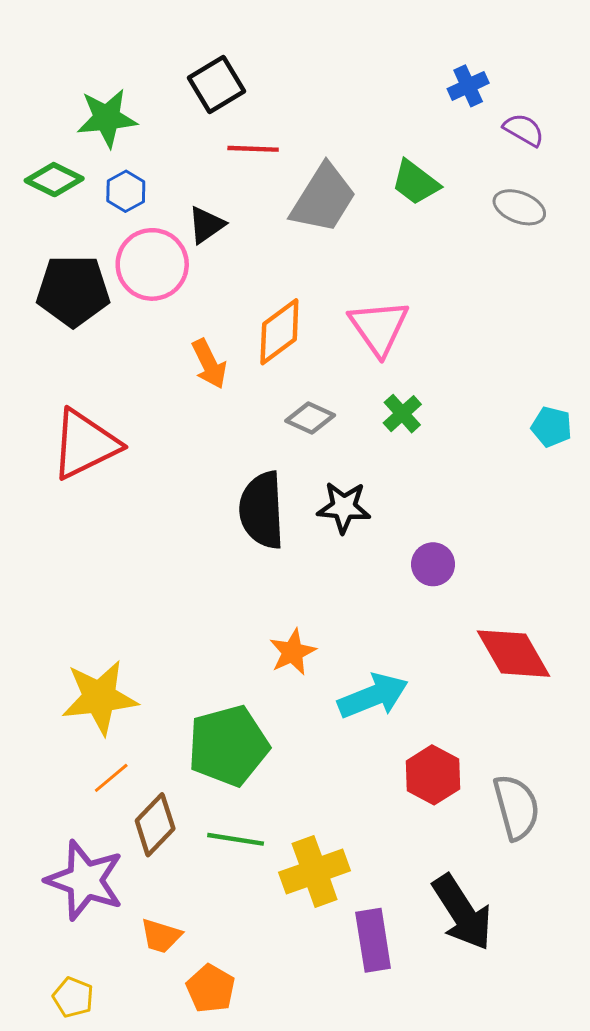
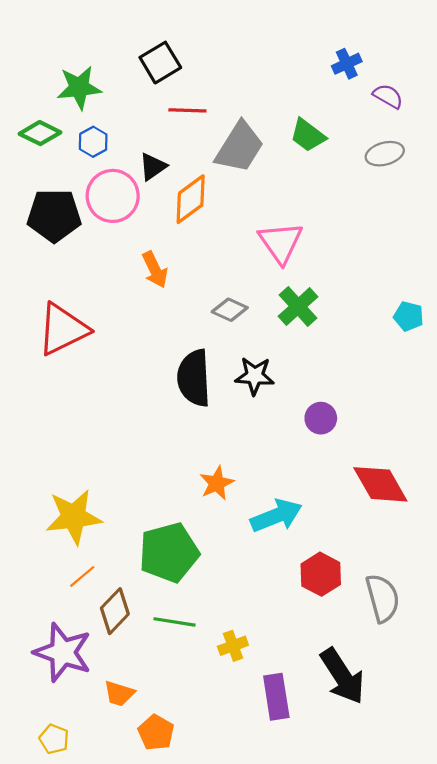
gray ellipse: (519, 207) -> (385, 154), turned -36
orange diamond: (279, 332) -> (191, 199), moved
green cross: (402, 414) -> (298, 306), size x1.4
yellow cross: (315, 871) -> (233, 646), size x0.6

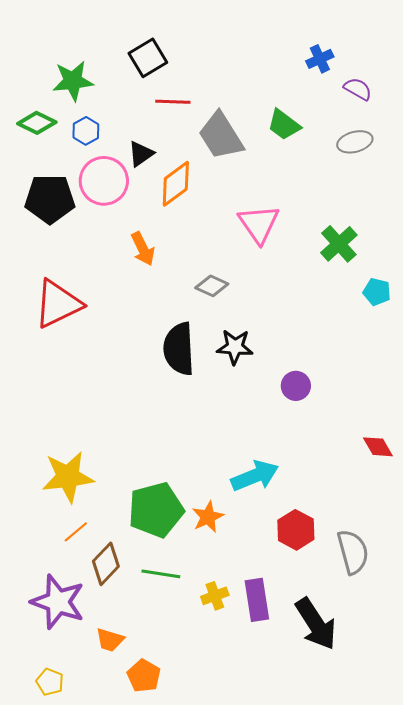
gray trapezoid: (239, 147) -> (221, 136), turned 116
green cross: (298, 306) -> (339, 244), moved
orange star: (217, 483) -> (208, 517), moved
red diamond: (380, 484) -> (378, 447), moved, size x0.6
purple rectangle: (276, 697) -> (257, 600), moved

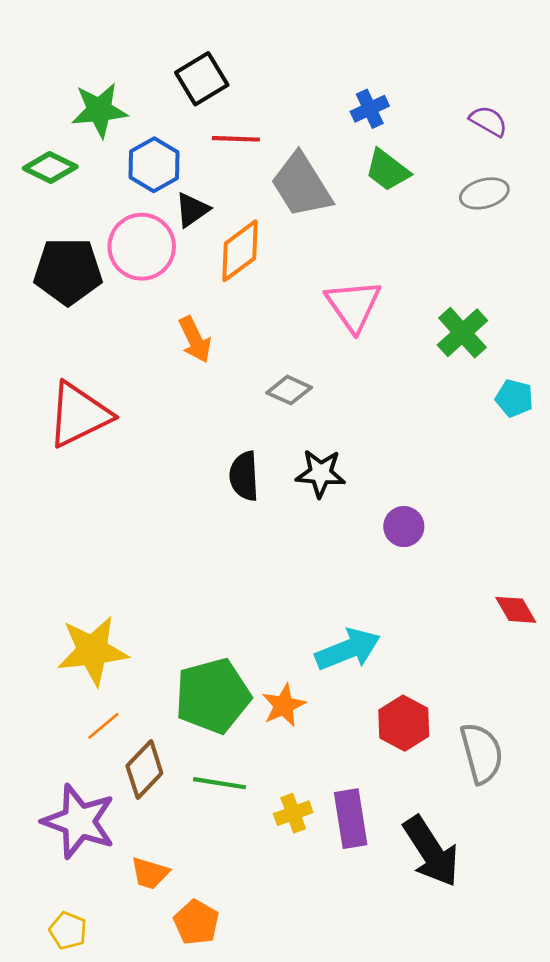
blue cross: (320, 59) -> (370, 109), moved
blue hexagon: (86, 131) -> (154, 165), moved, size x1.4
black semicircle: (179, 349) -> (244, 476), size x0.7

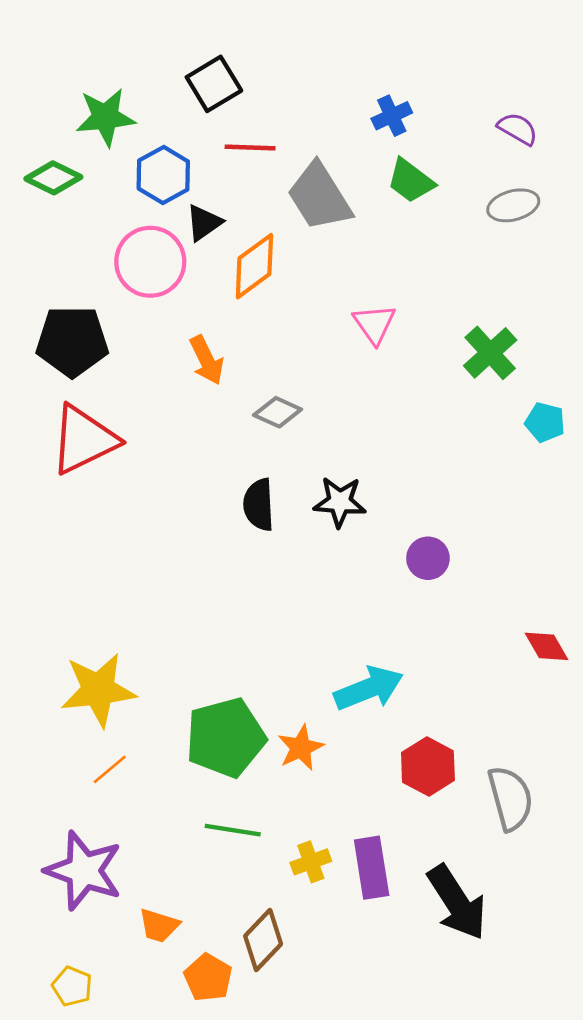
black pentagon: (68, 271) -> (72, 341), moved
pink triangle: (353, 305) -> (374, 324), size x0.7
gray diamond: (289, 390) -> (278, 412), moved
brown diamond: (144, 770) -> (263, 940), moved

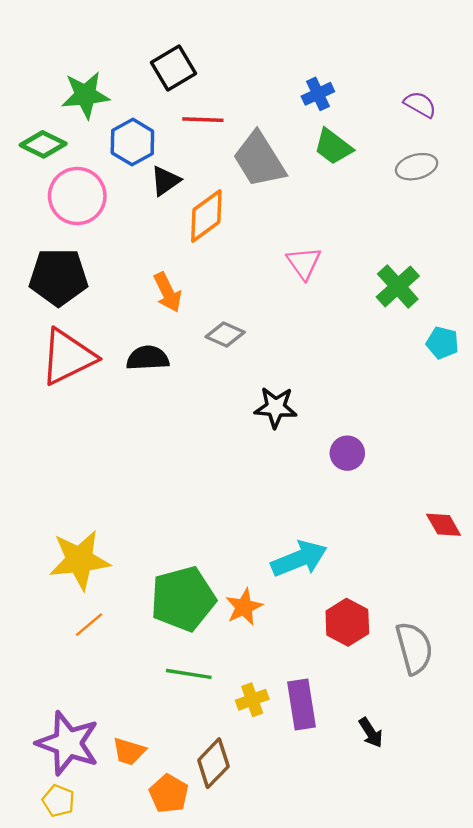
pink circle: (150, 262) -> (77, 196), moved
black semicircle: (259, 505) -> (148, 358), moved, turned 90
purple star: (84, 871) -> (68, 743), moved
black arrow: (457, 902) -> (371, 733), size x0.5

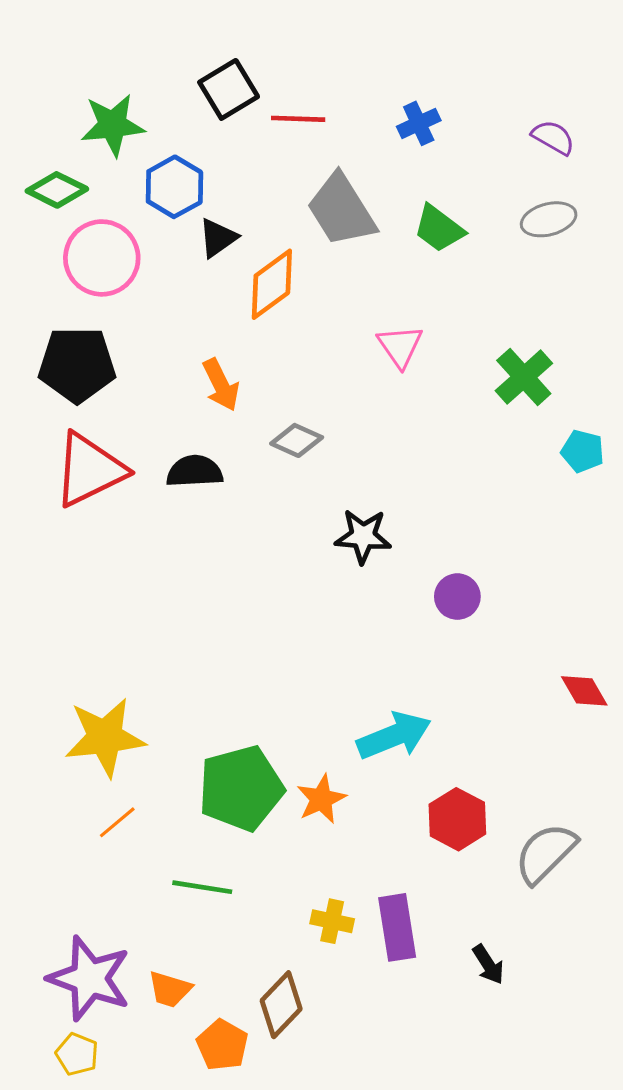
red line: (203, 120) -> (298, 119), moved
green trapezoid: (333, 147) -> (439, 229), moved
gray semicircle: (414, 648) -> (546, 853), turned -120
green line: (189, 674) -> (202, 887), moved
yellow cross: (252, 700) -> (332, 921), turned 32

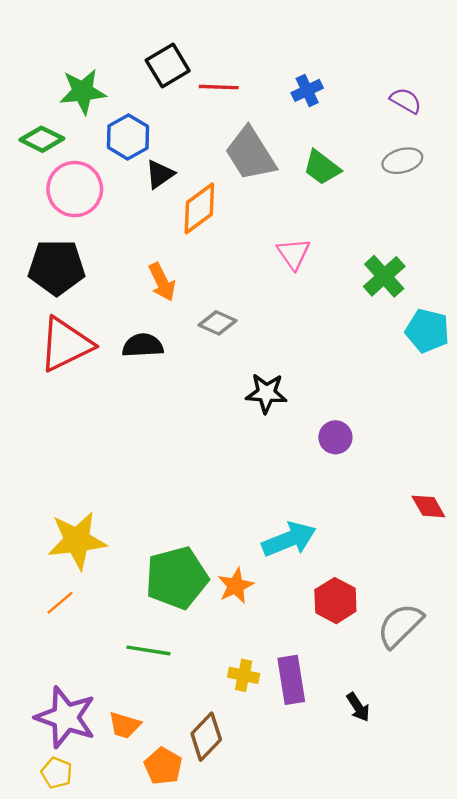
cyan pentagon: (583, 451) -> (427, 331), size x1.4
orange line: (117, 822) -> (60, 603), moved

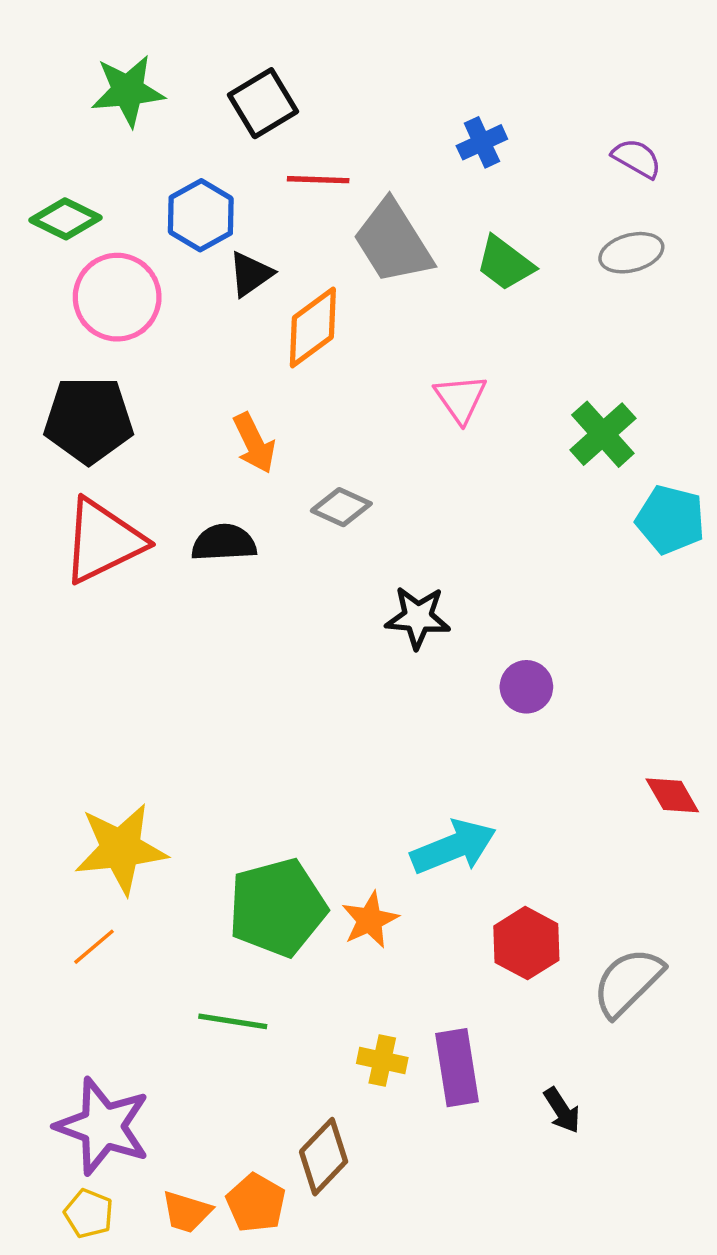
red line: (219, 87) -> (318, 180), moved
green star: (83, 92) -> (128, 91), moved
orange trapezoid: (125, 725) -> (187, 1212), moved

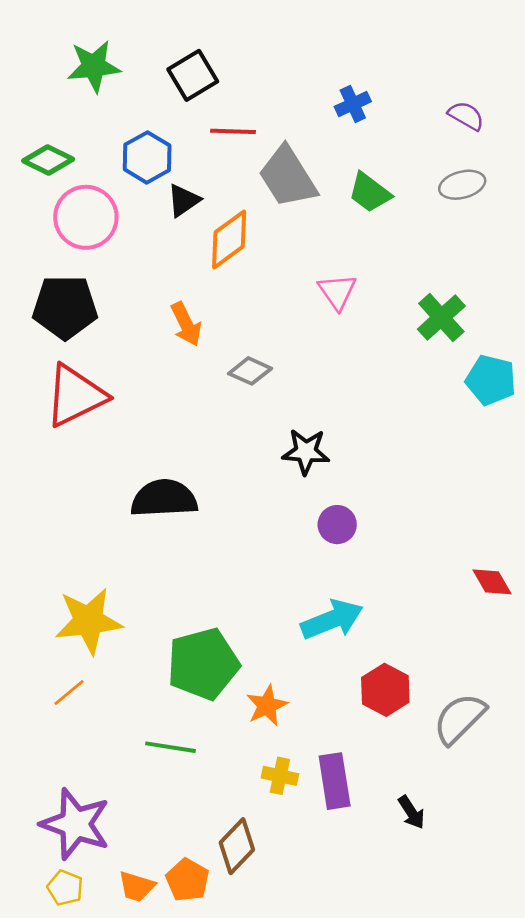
black semicircle: (224, 543) -> (164, 499), moved, size x1.4
purple circle: (526, 687) -> (337, 525), moved
orange star: (370, 920) -> (267, 706), moved

